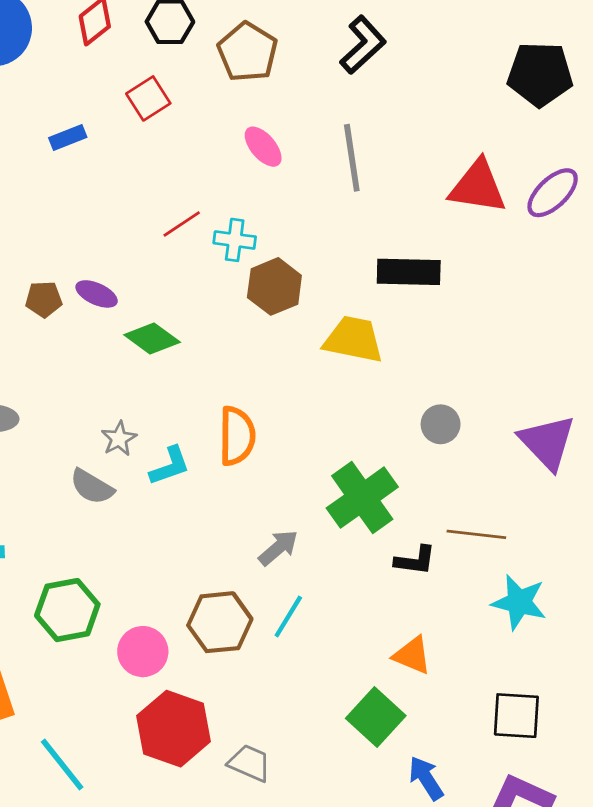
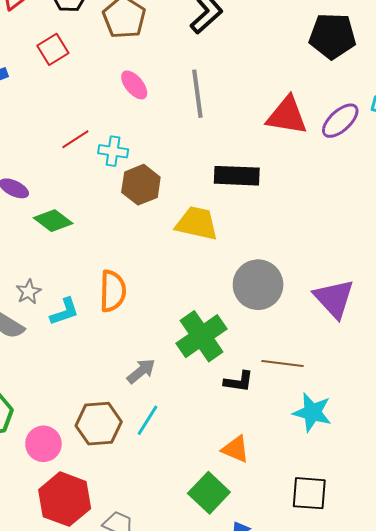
gray circle: (441, 424) -> (258, 285), size x1.8

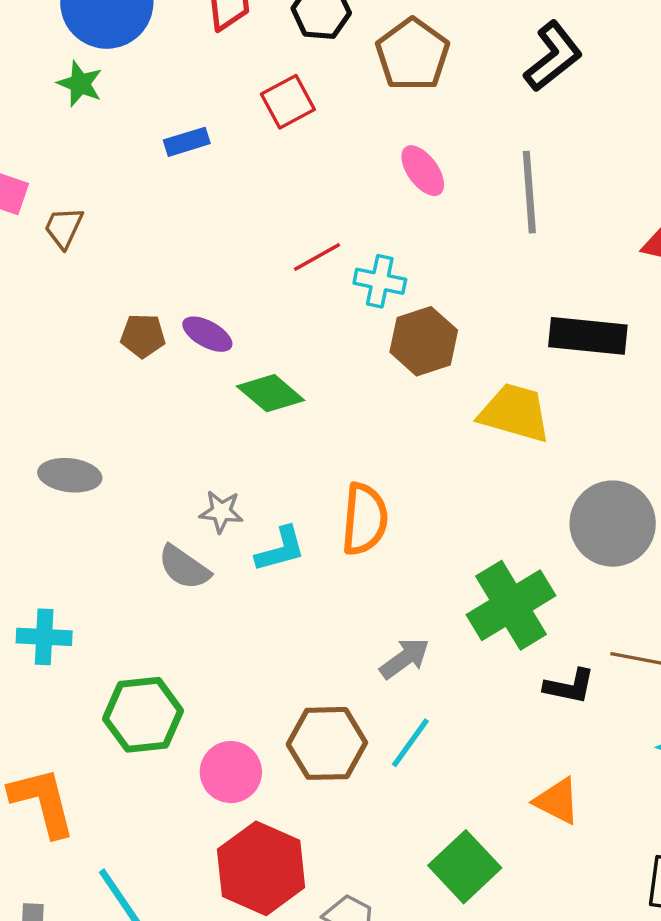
gray star: (29, 292) -> (221, 512), turned 30
green square: (209, 493) -> (465, 867), moved

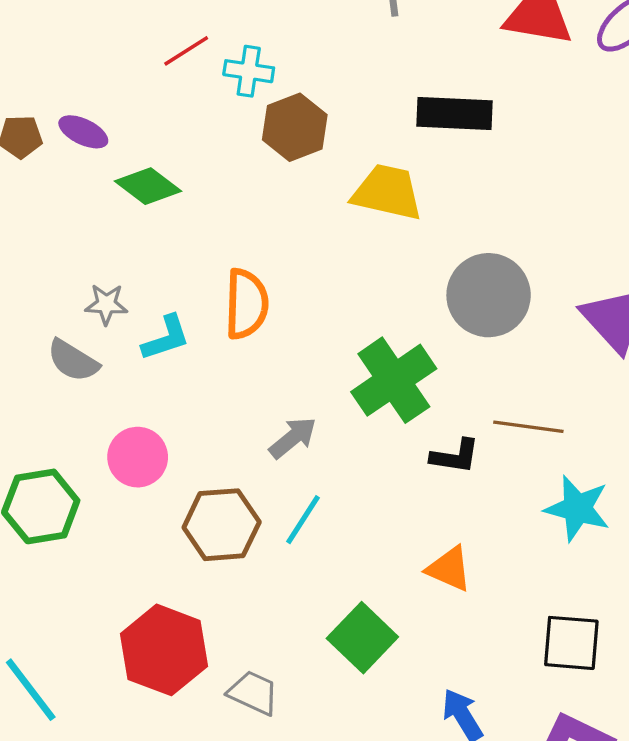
pink circle: (231, 772) -> (138, 457), moved

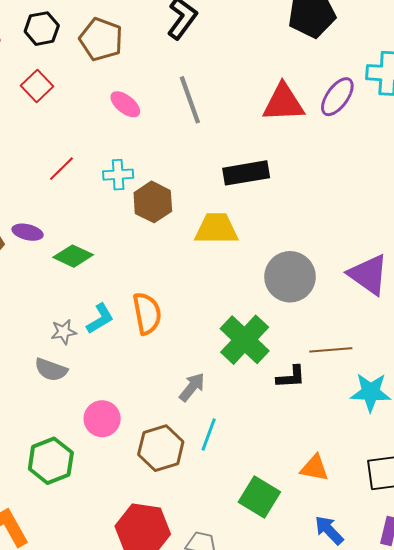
red line: (186, 51) -> (61, 169), moved
cyan L-shape: (166, 338) -> (100, 319), moved
orange triangle: (449, 569) -> (314, 468), moved

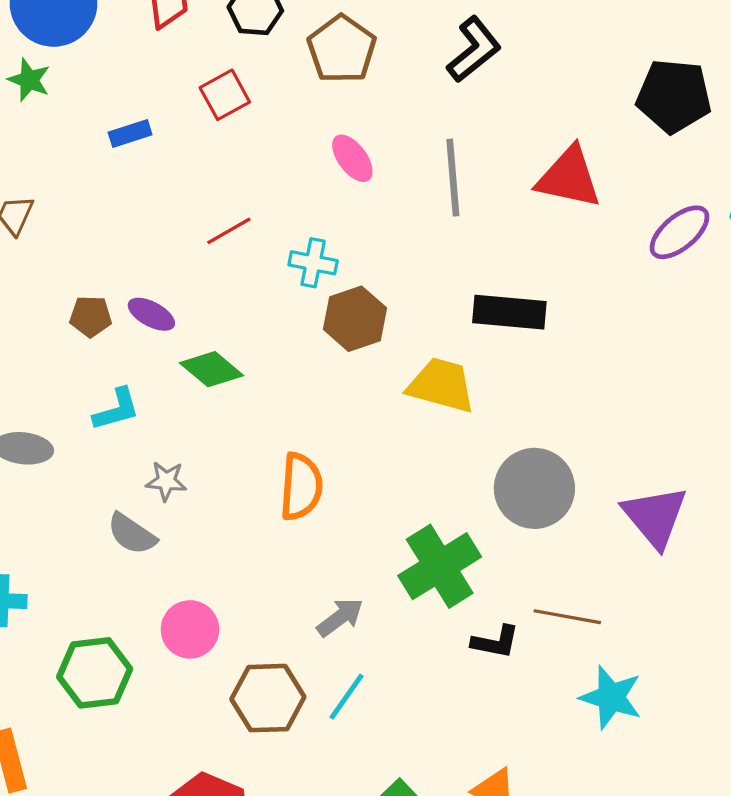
red triangle: (283, 103) -> (569, 177), moved
cyan L-shape: (100, 319) -> (116, 409), moved

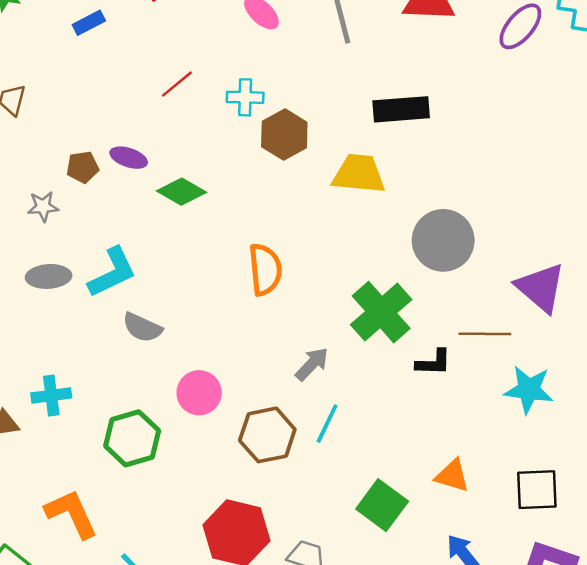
cyan L-shape: (116, 409) -> (112, 272), moved, size x1.4
gray star: (166, 481) -> (43, 206), moved
purple triangle: (655, 517) -> (541, 288), moved

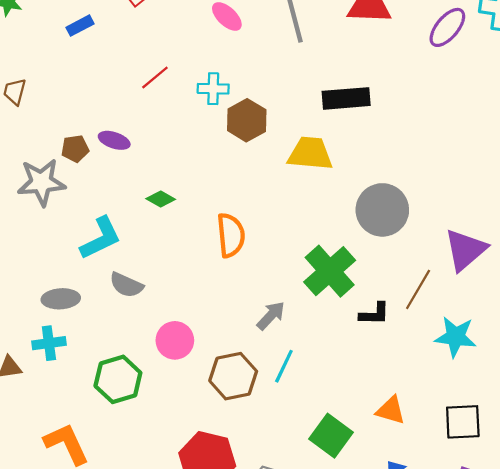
green diamond: (182, 192) -> (161, 199), moved, size x0.7
gray star: (43, 206) -> (41, 182), size x1.8
gray ellipse: (49, 276) -> (61, 299), moved
purple triangle: (541, 288) -> (465, 250), turned 39
brown line: (485, 334) -> (418, 289), turned -60

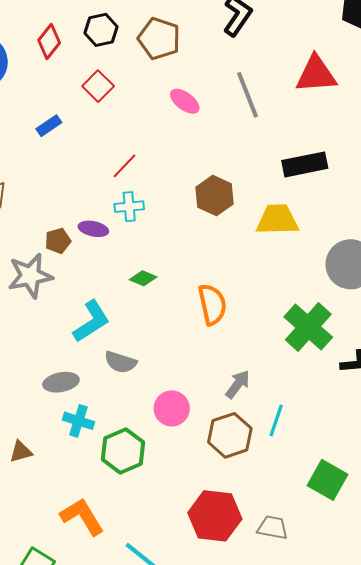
cyan cross: (213, 89) -> (129, 207), moved
gray arrow: (271, 316) -> (238, 384), moved
cyan cross: (49, 343) -> (79, 421), moved, turned 32

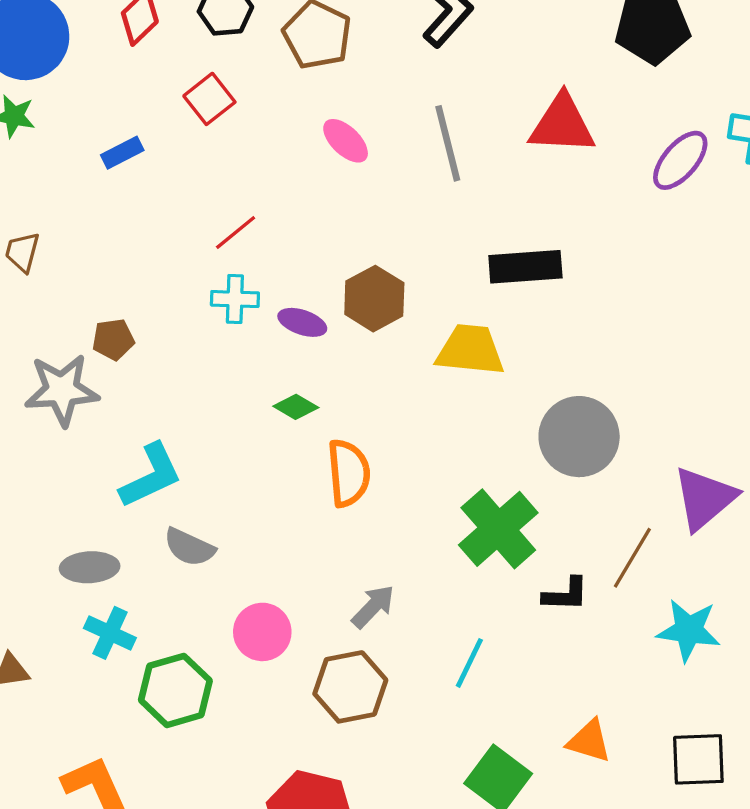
purple ellipse: (93, 229) -> (302, 322), moved
green diamond: (143, 278) -> (296, 407), moved
cyan line: (276, 421) -> (469, 663), moved

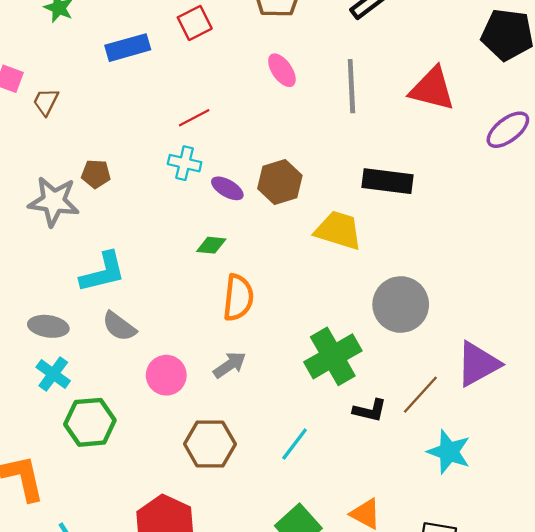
blue rectangle: (122, 153) -> (128, 48), size x1.5
green diamond: (296, 407) -> (211, 245), turned -36
gray arrow: (373, 607) -> (230, 365), moved
pink circle: (262, 632) -> (166, 375), moved

